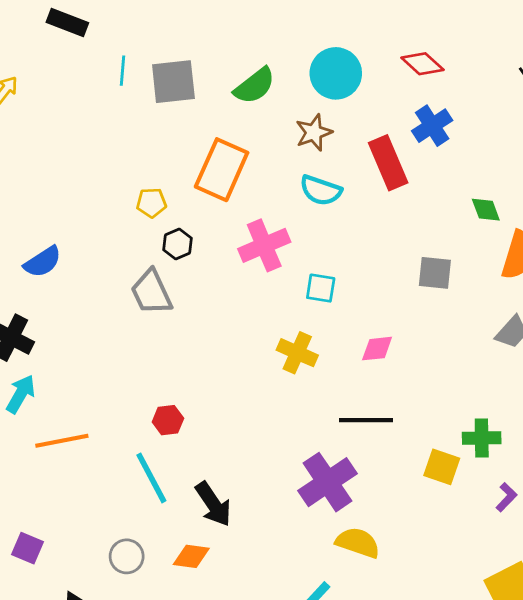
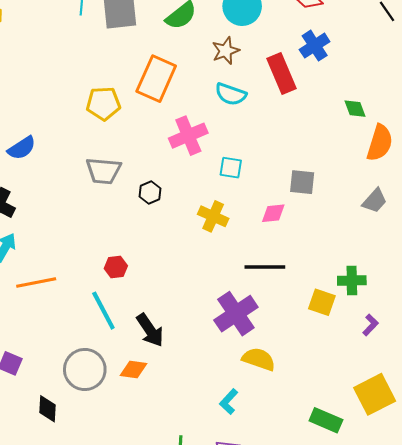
yellow pentagon: (151, 203) -> (103, 104), size x1.5
black hexagon: (178, 244) -> (150, 193), moved
gray square: (435, 273) -> (302, 182), moved
gray trapezoid: (151, 292) -> (103, 171), turned -60
gray circle: (127, 556) -> (85, 370), size x1.6

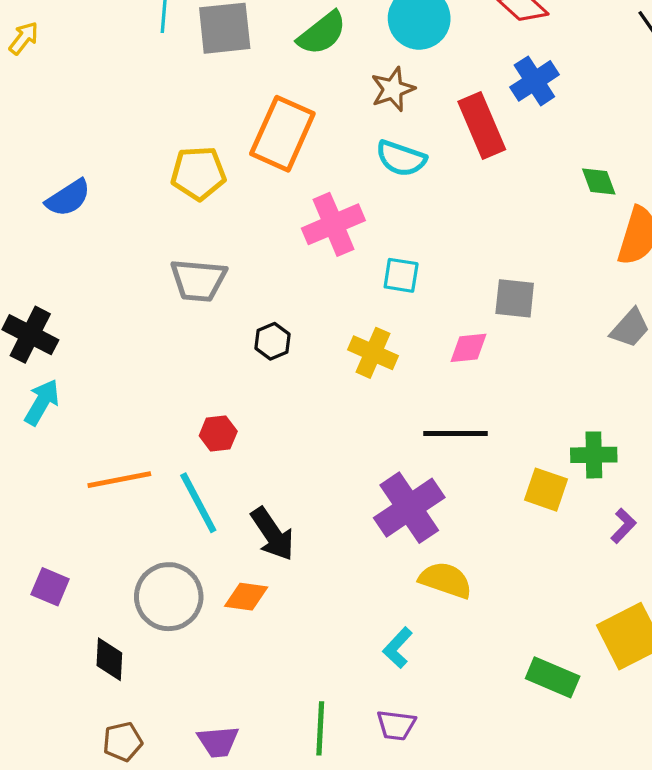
blue semicircle: (22, 148) -> (68, 198), moved
black hexagon: (150, 193) -> (273, 341), moved
orange line: (36, 283) -> (119, 480), moved

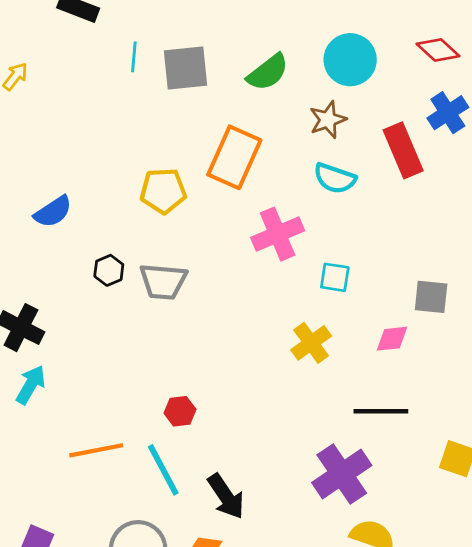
black hexagon: (273, 341) -> (109, 270), moved
yellow cross: (373, 353) -> (311, 343), turned 30

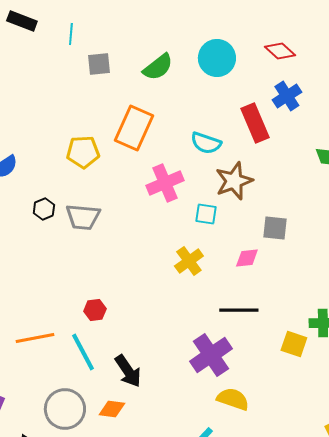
cyan line: (134, 57) -> (71, 34), moved
gray square: (186, 68) -> (99, 64), size x0.7
brown star: (328, 120) -> (234, 181), moved, size x1.4

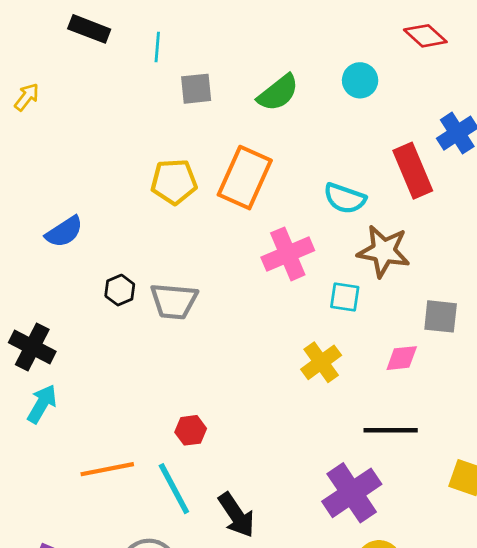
red diamond: (280, 51) -> (425, 36), moved
cyan circle: (217, 58) -> (360, 80), size x0.7
yellow pentagon: (83, 152) -> (174, 182), moved
brown star: (234, 181) -> (384, 251), turned 30

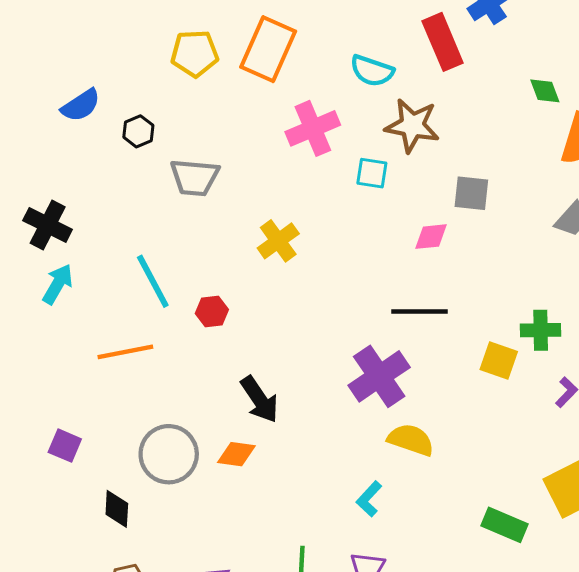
black hexagon: (120, 290) -> (138, 131), moved
yellow cross: (321, 362) -> (278, 241), moved
cyan line: (174, 489) -> (153, 281), moved

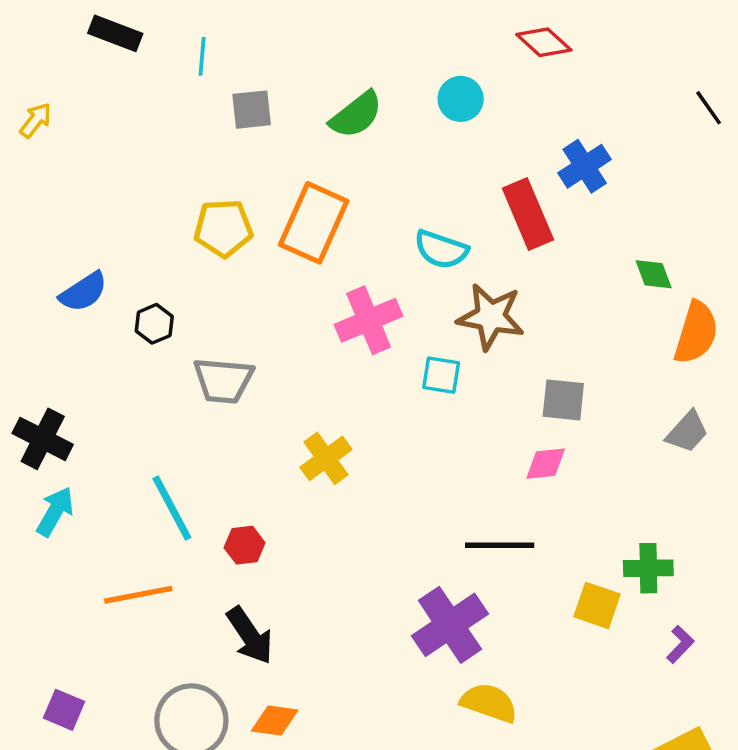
pink diamond: (431, 237) -> (546, 464), moved
black arrow: (259, 399) -> (250, 635), moved

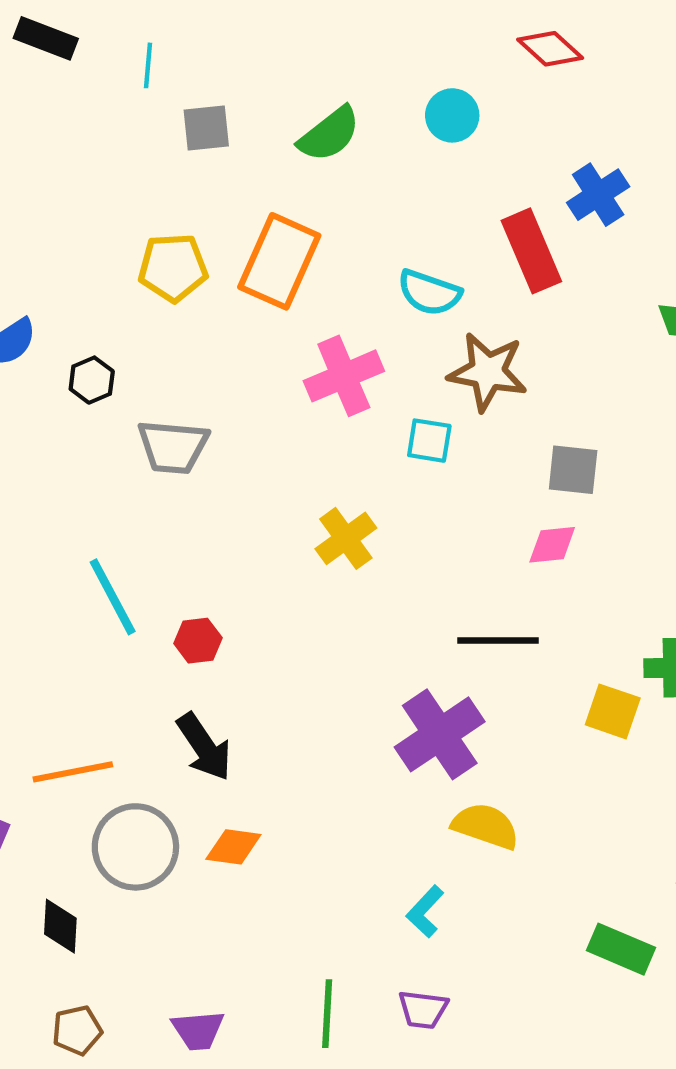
yellow cross: (326, 458) -> (346, 538), moved
orange line: (138, 595) -> (73, 772), moved

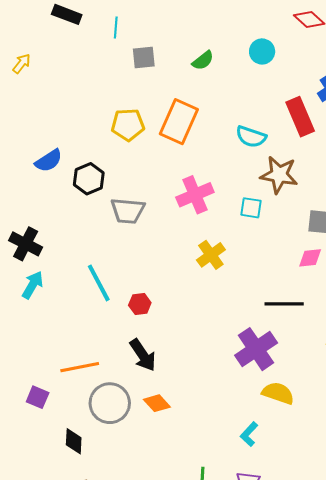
green semicircle: (329, 134) -> (203, 61), size x0.7
pink cross: (344, 376) -> (195, 195), moved
black hexagon: (92, 380) -> (89, 179), size x1.4
orange diamond: (233, 847) -> (157, 403), turned 40

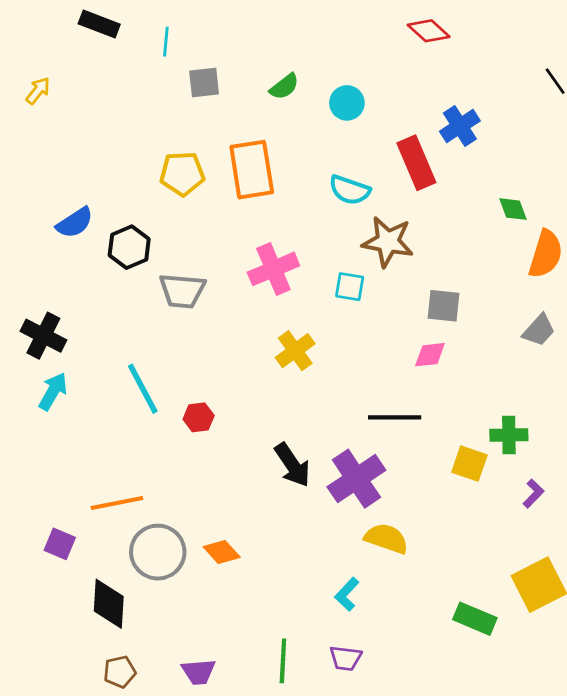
cyan circle: (262, 51) -> (347, 103), moved
orange rectangle: (179, 122) -> (252, 170), turned -33
black arrow: (143, 355) -> (292, 465), moved
black diamond: (74, 441) -> (109, 604), size x1.4

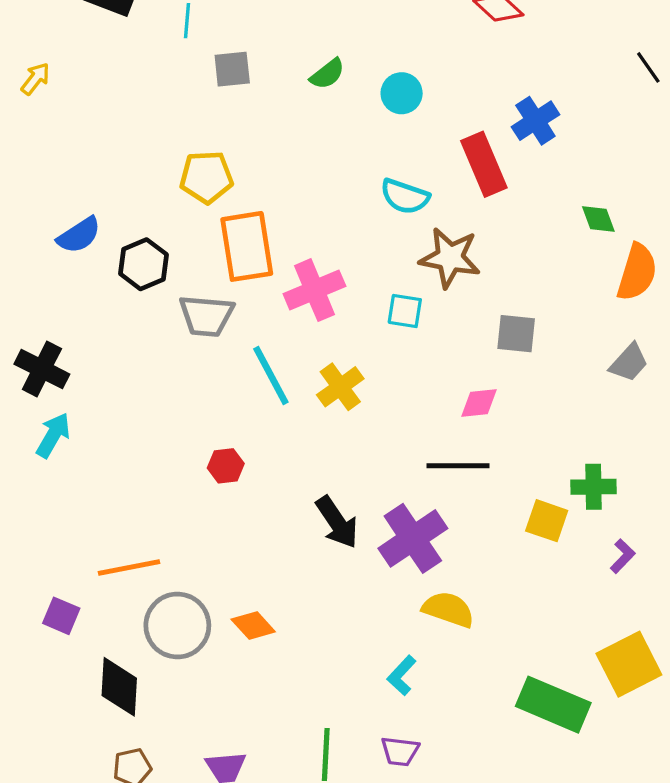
orange rectangle: (252, 170) -> (247, 246), moved
pink diamond: (430, 355) -> (479, 403), moved
cyan line: (143, 389) -> (271, 376), moved
green rectangle: (475, 619) -> (553, 705), size x1.4

